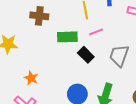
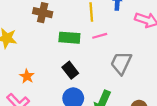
black rectangle: (86, 55) -> (70, 70), moved

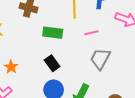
pink line: (100, 36) -> (91, 33), moved

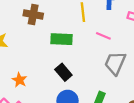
pink line: (91, 33) -> (103, 36), turned 40

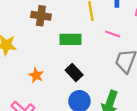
orange star: (19, 80) -> (36, 75), moved

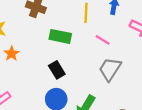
orange star: (36, 75) -> (12, 54), moved

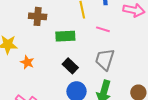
gray trapezoid: (110, 69) -> (105, 59), moved

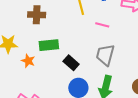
green rectangle: (65, 36) -> (49, 45), moved

